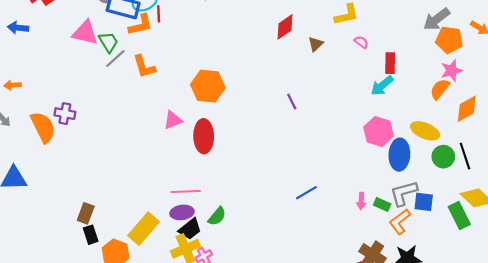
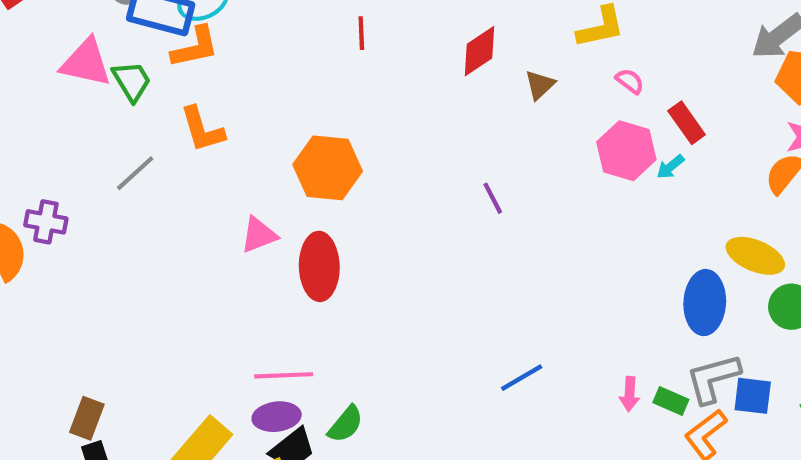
red line: (159, 14) -> (361, 33), moved
gray line: (115, 58) -> (135, 173), moved
red rectangle: (390, 63) -> (687, 123), turned -36
cyan arrow: (382, 86) -> (670, 167), size x0.6
pink hexagon: (378, 131) -> (626, 151), moved

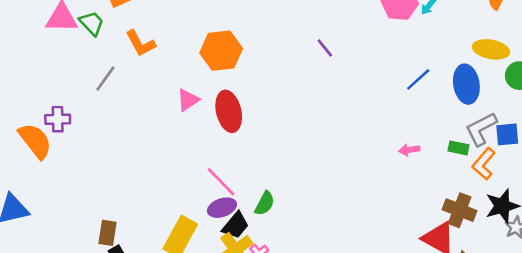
pink line: (284, 375) -> (221, 182), turned 60
blue line: (522, 378) -> (418, 79), moved
pink arrow: (630, 394) -> (409, 150), moved, turned 90

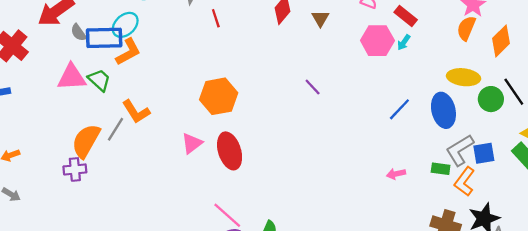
orange L-shape: (140, 43) -> (136, 112), moved
orange semicircle: (35, 141) -> (86, 141), moved, turned -108

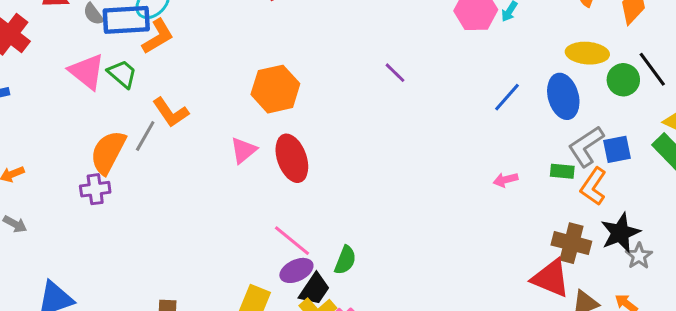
pink triangle: (72, 77) -> (87, 71), turned 44

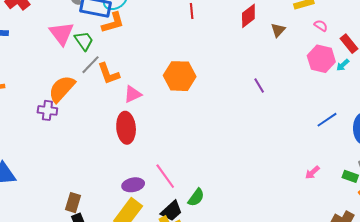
gray line: (145, 136) -> (90, 65), moved
pink triangle: (243, 150) -> (133, 94), moved
red ellipse: (292, 158) -> (126, 128), moved
pink arrow: (506, 180) -> (312, 172), turned -42
purple ellipse: (296, 270) -> (133, 185), moved

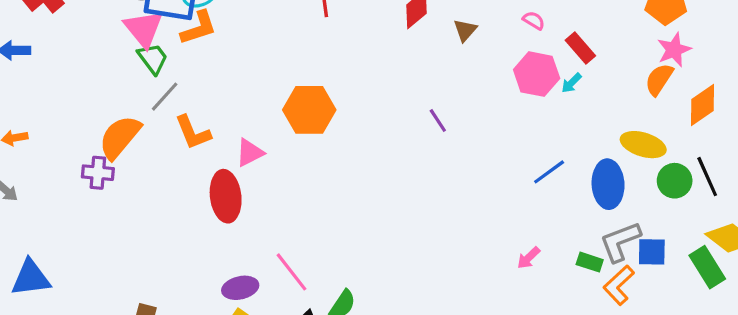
pink triangle: (62, 33) -> (144, 29), moved
orange L-shape: (109, 74) -> (193, 132), moved
pink triangle: (133, 94) -> (250, 153), moved

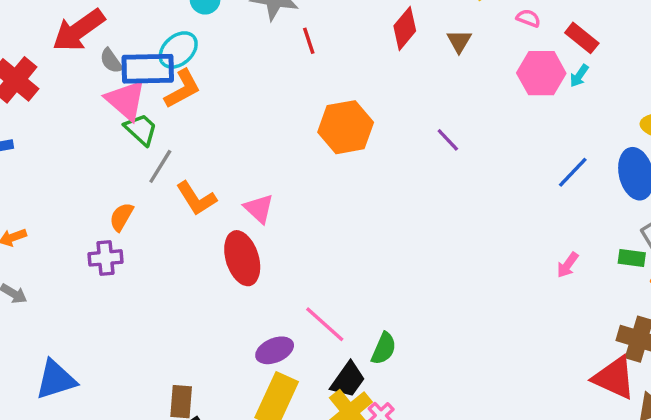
orange hexagon: (309, 110) -> (346, 127), moved
orange semicircle: (120, 137) -> (121, 217), size x0.6
pink triangle: (250, 153) -> (259, 209), turned -40

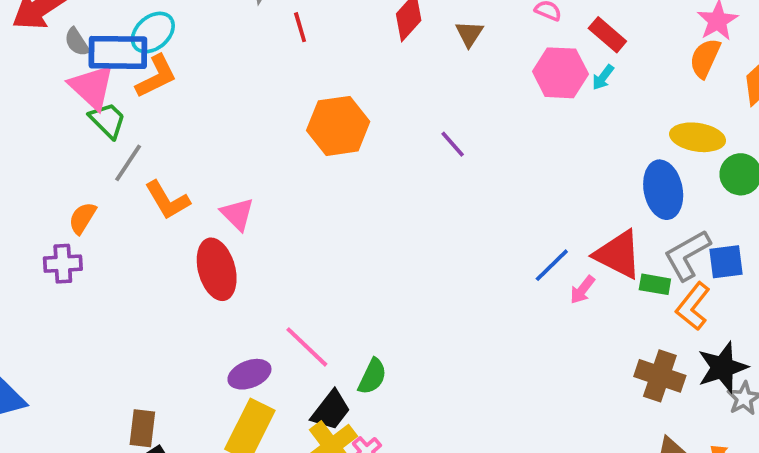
blue line: (573, 172) -> (552, 265), moved
red triangle: (614, 378) -> (618, 254), moved

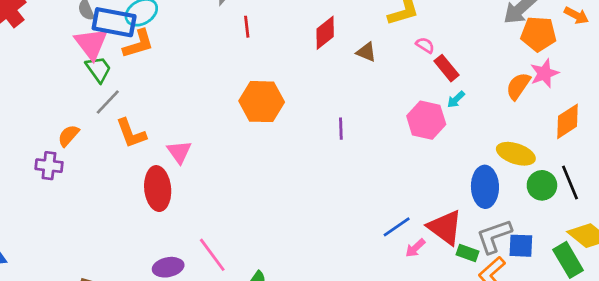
brown triangle: (469, 34) -> (366, 52), turned -50
red rectangle: (607, 35) -> (446, 68), moved
orange semicircle: (705, 58) -> (518, 86), moved
pink hexagon: (560, 73) -> (426, 120), moved
purple line: (453, 144) -> (341, 129), turned 30

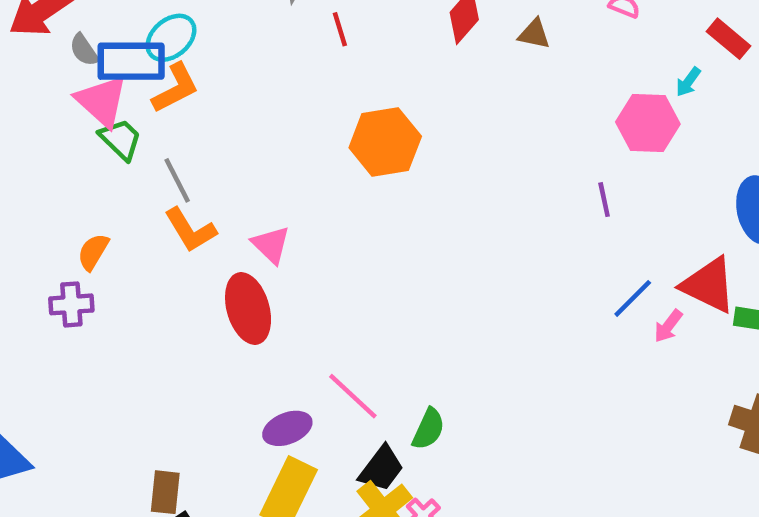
red rectangle: (446, 68) -> (728, 39), moved
gray line: (108, 102) -> (177, 180), moved, turned -60
purple line: (341, 129) -> (604, 200), moved

